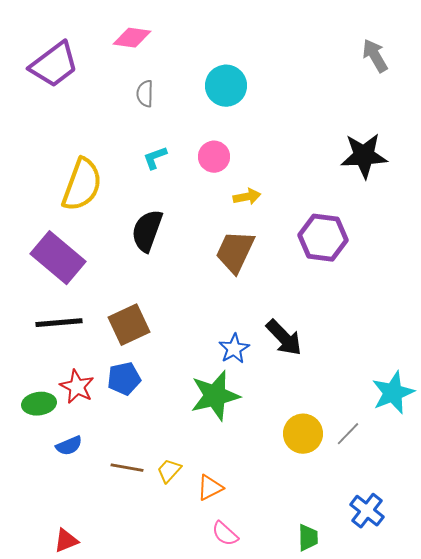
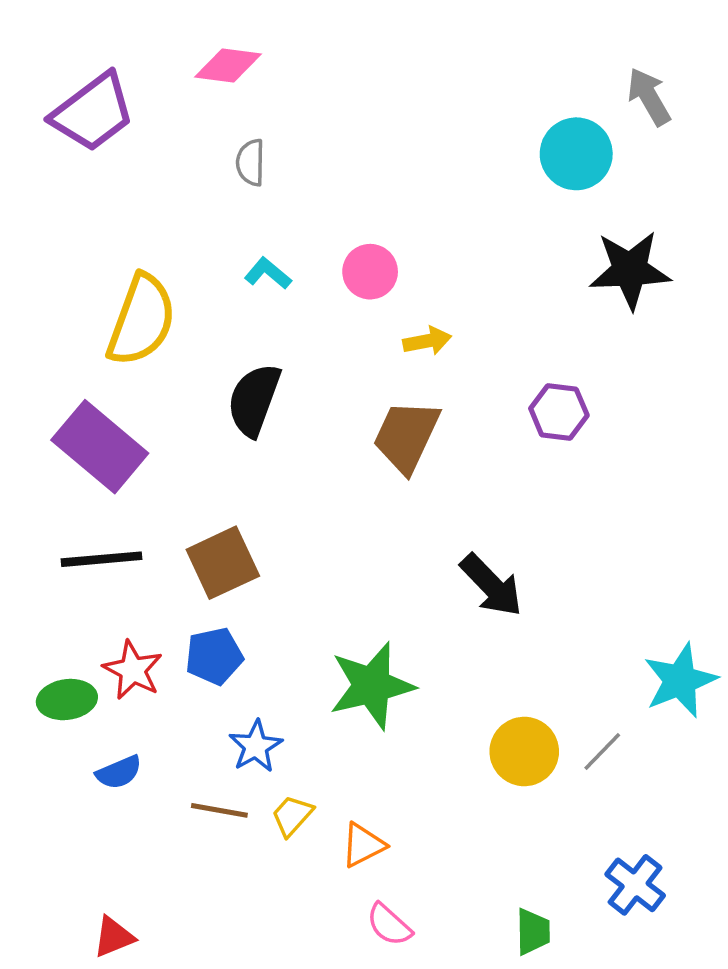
cyan circle: (226, 86) -> (576, 154), moved
cyan L-shape: (155, 158) -> (268, 273), turned 60
purple hexagon: (323, 238) -> (559, 412), size x0.7
blue star: (234, 349) -> (256, 746), moved

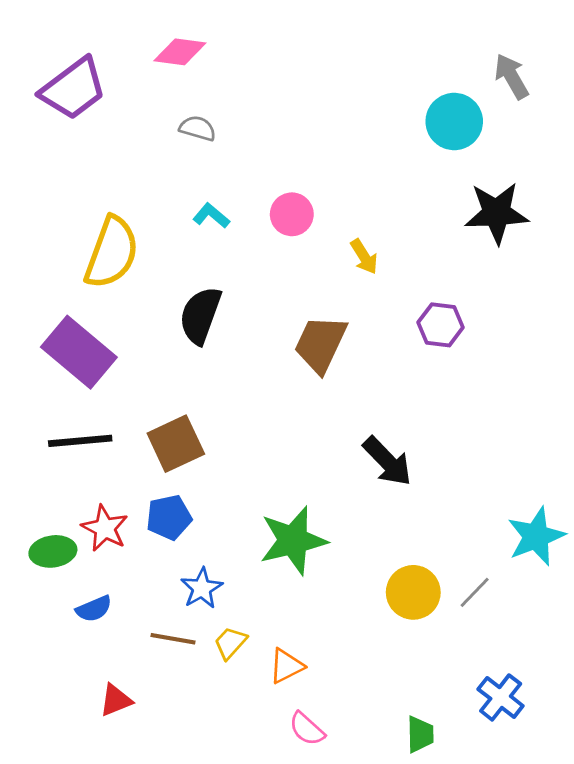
gray semicircle: (251, 163) -> (198, 128), turned 105
yellow arrow: (427, 341) -> (364, 257), moved, turned 69
red triangle: (114, 937) -> (116, 700), moved

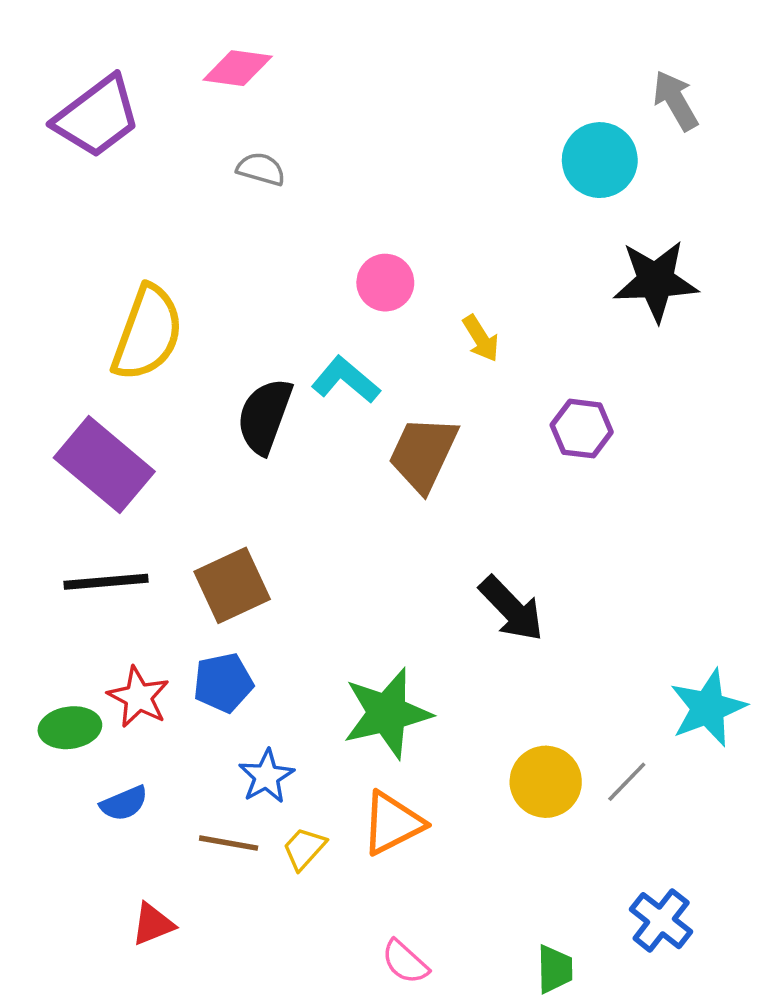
cyan L-shape: (211, 216) -> (346, 380), moved, size x1.4
orange triangle: (286, 666) -> (393, 823), moved, size x1.4

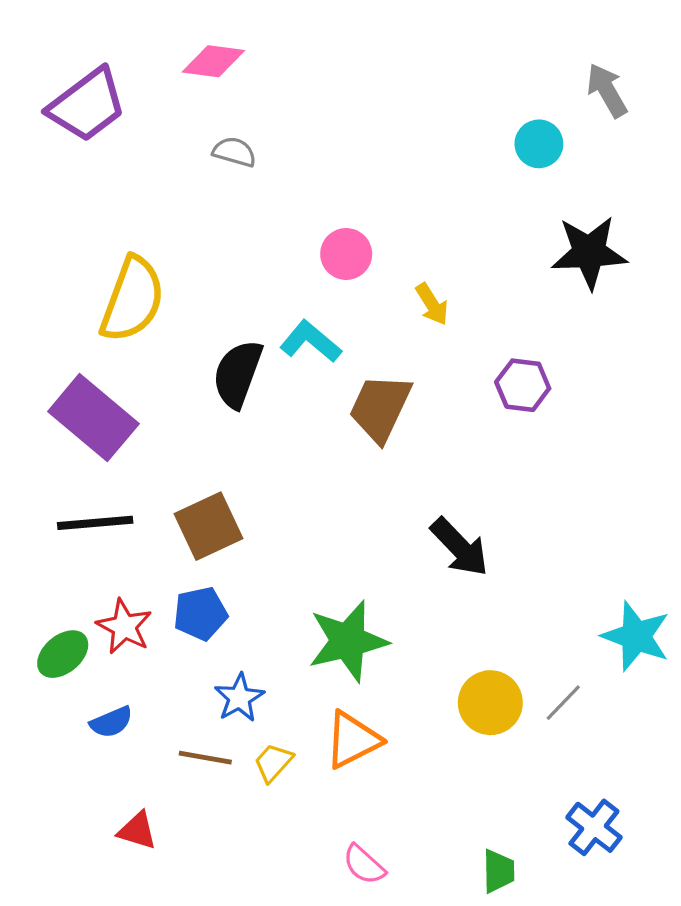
cyan circle: (600, 160) -> (539, 144), size x0.7
cyan star: (708, 708) -> (636, 636), turned -30
green ellipse: (70, 728) -> (63, 654), turned -32
red triangle: (153, 924) -> (137, 831), turned 39

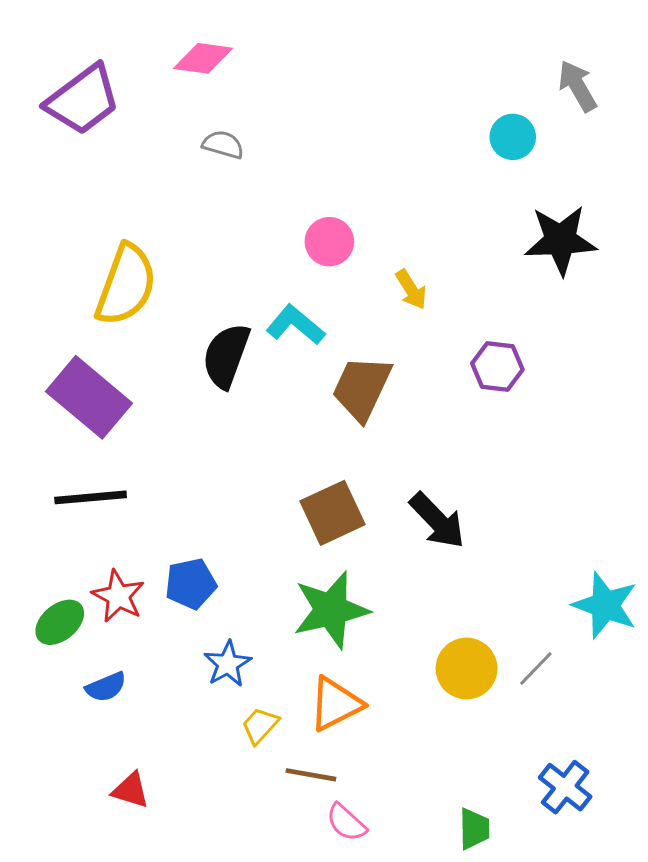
brown square: (208, 526) -> (332, 513), moved
brown line: (205, 758) -> (311, 775), moved

